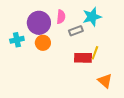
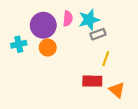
cyan star: (92, 17) -> (89, 20), moved
gray rectangle: (76, 31) -> (98, 34), moved
red rectangle: (83, 58) -> (92, 81), moved

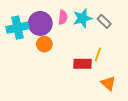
gray rectangle: (98, 34) -> (104, 21), moved, turned 64
cyan cross: (19, 44) -> (18, 28), moved, size x1.5
red rectangle: (92, 81) -> (82, 64), moved

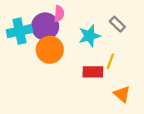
pink semicircle: (63, 17) -> (59, 14), moved
cyan star: (82, 18) -> (89, 36), moved
orange circle: (44, 44) -> (50, 50), size x1.5

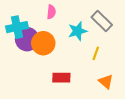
gray rectangle: (117, 24) -> (102, 21), size x1.5
purple circle: (45, 26) -> (27, 39), moved
red rectangle: (93, 72) -> (61, 78), moved

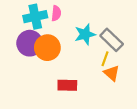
gray rectangle: (102, 21) -> (112, 40), moved
cyan cross: (17, 27) -> (35, 17), moved
orange triangle: (106, 82) -> (112, 73), moved

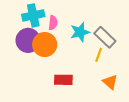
pink semicircle: (56, 13) -> (53, 23), moved
orange triangle: (112, 73) -> (110, 82), moved

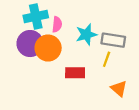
gray rectangle: (105, 37) -> (113, 40), turned -35
red rectangle: (63, 80) -> (75, 73), moved

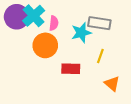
cyan cross: (36, 17) -> (34, 16), turned -30
gray rectangle: (113, 40) -> (99, 23), moved
purple circle: (30, 44) -> (17, 17), moved

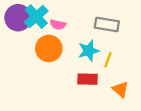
pink semicircle: (54, 23) -> (58, 25), turned 96
cyan star: (81, 33) -> (89, 51), moved
red rectangle: (71, 69) -> (87, 79), moved

